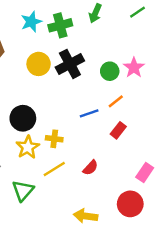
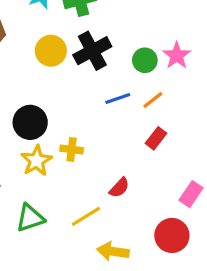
blue line: (89, 113) -> (118, 98), moved
yellow line: (54, 169) -> (86, 216), moved
green triangle: (23, 191) -> (30, 218), turned 30

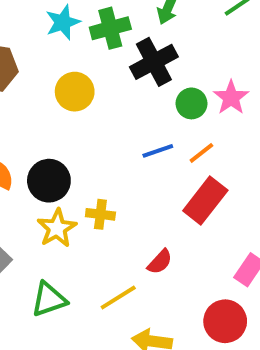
black cross: (92, 51) -> (154, 62), moved
red rectangle: (156, 138) -> (205, 200), size x1.6

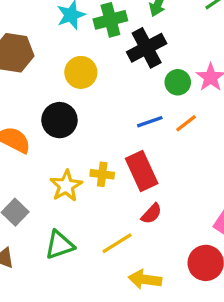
black circle: (49, 181) -> (59, 120), moved
red rectangle: (205, 200) -> (142, 171), moved, turned -63

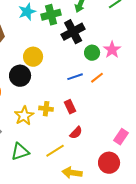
yellow circle: (81, 72) -> (33, 57), moved
red rectangle: (142, 171) -> (70, 107), size x0.6

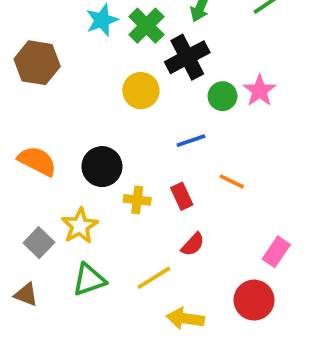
green cross: (51, 15) -> (146, 26), turned -30
yellow circle: (33, 57) -> (141, 91), moved
black circle: (20, 76) -> (102, 167), moved
orange line: (97, 78) -> (232, 181), moved, turned 64
yellow star: (24, 116) -> (80, 226), moved

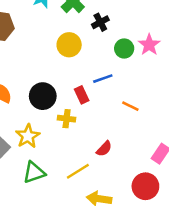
black cross: (187, 57) -> (100, 22), size x0.6
red rectangle: (182, 196) -> (82, 95), moved

